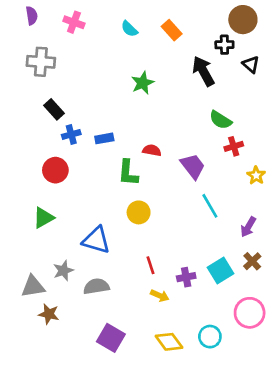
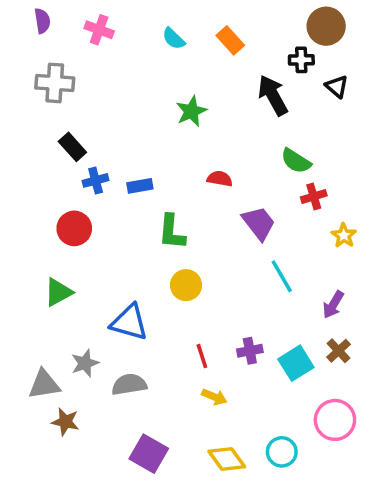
red semicircle: (152, 150) -> (220, 179), moved
purple cross: (186, 277) -> (250, 351), moved

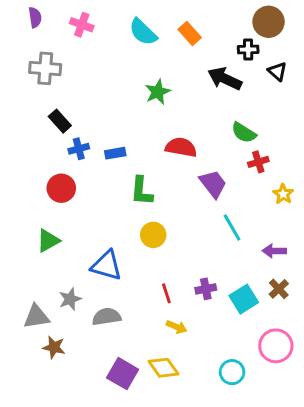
cyan semicircle: (174, 39) -> (143, 32), size x1.5
black arrow: (273, 95) -> (225, 79), turned -36
red semicircle: (220, 179) -> (181, 147), size x1.5
purple arrow: (333, 305) -> (274, 251), turned 60
yellow diamond: (227, 459) -> (163, 368), moved

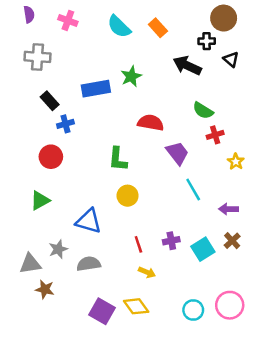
blue rectangle: (115, 153) -> (96, 89), moved, size x1.6
pink circle: (276, 346) -> (230, 305), moved

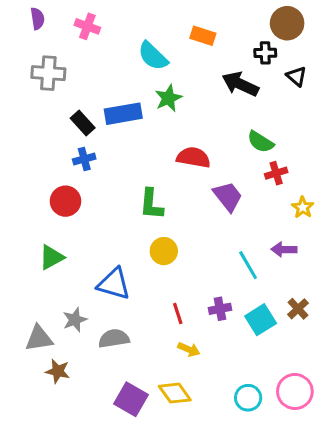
cyan semicircle: (119, 27) -> (153, 56), moved
orange rectangle: (158, 28) -> (203, 36), turned -30
black rectangle: (50, 101) -> (83, 123), moved
cyan line: (193, 190) -> (248, 265), moved
purple arrow: (228, 209) -> (284, 249), moved

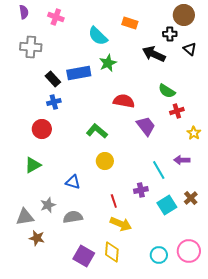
green L-shape: (151, 204) -> (97, 131), turned 125
blue triangle: (114, 284) -> (73, 182), size x0.7
purple cross: (220, 309) -> (141, 190), moved
yellow arrow: (189, 349) -> (121, 224), size x1.5
yellow diamond: (175, 393) -> (112, 252), turned 40

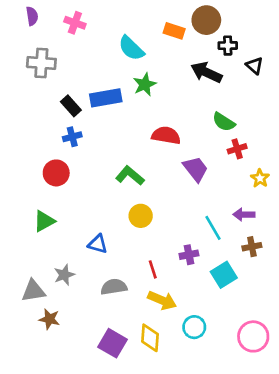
brown circle: (184, 15) -> (206, 20), moved
brown cross: (191, 198) -> (252, 247), moved, turned 32
gray semicircle: (73, 217) -> (114, 287), moved
cyan circle: (159, 255) -> (194, 327), moved

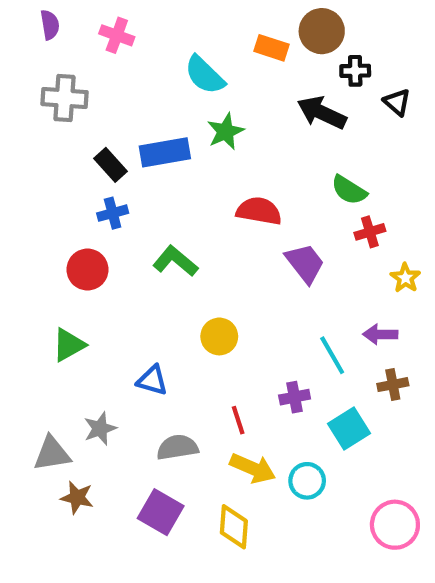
green L-shape: (130, 176) -> (175, 261), moved
cyan circle: (194, 327) -> (307, 481), moved
purple square: (112, 343) -> (161, 512), moved

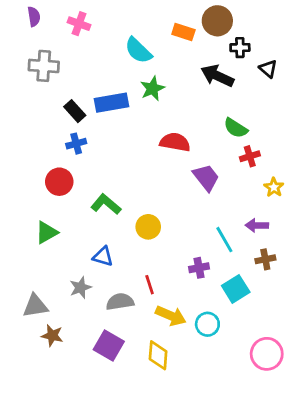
green L-shape: (175, 261) -> (106, 204), moved
red line: (238, 420) -> (150, 285), moved
gray star: (100, 428) -> (80, 288), moved

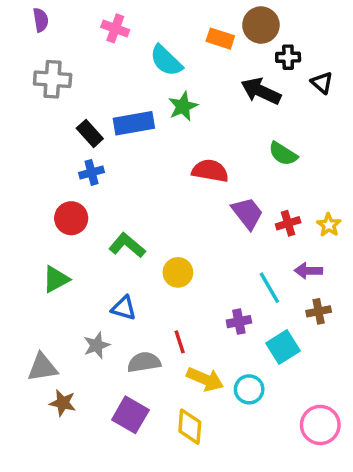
pink cross: (79, 24) -> (115, 28), moved
red cross: (250, 156) -> (288, 223), moved

